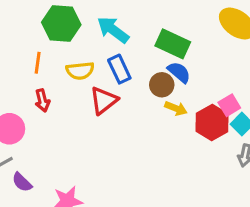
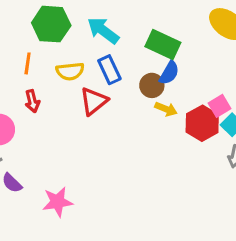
blue semicircle: (179, 72) -> (169, 73), turned 80

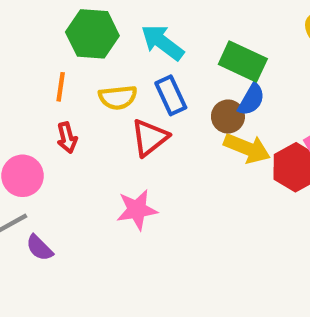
yellow arrow: (166, 109) -> (247, 148), size x1.5
pink star: (57, 202) -> (137, 210), moved

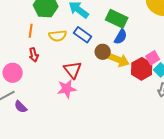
blue rectangle: (171, 95) -> (83, 35), turned -30
brown circle: (228, 117) -> (103, 52), moved
red triangle: (150, 138) -> (73, 70), moved, turned -30

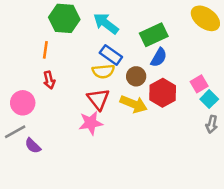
green rectangle: (117, 19) -> (154, 35), turned -50
yellow semicircle: (58, 36) -> (103, 71), moved
yellow arrow: (119, 60) -> (134, 104), moved
red hexagon: (142, 69) -> (163, 93), moved

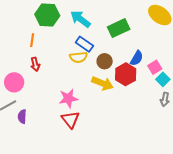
blue semicircle: (159, 57) -> (137, 58), moved
red triangle: (98, 99) -> (70, 120), moved
purple semicircle: (33, 146) -> (22, 117), turned 48

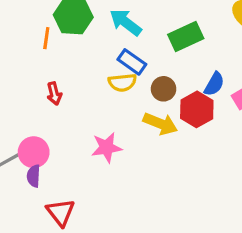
orange line: (32, 40) -> (46, 38), moved
pink circle: (14, 82) -> (34, 152), moved
red triangle: (70, 120) -> (61, 212), moved

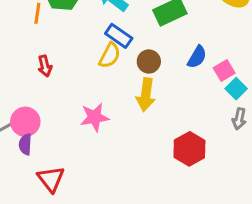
yellow semicircle: (122, 82) -> (110, 55), turned -56
red hexagon: (197, 109) -> (189, 149), moved
yellow arrow: (160, 124) -> (146, 95), turned 76

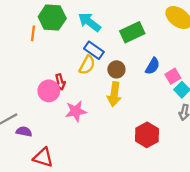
red arrow: (45, 66) -> (60, 82), moved
pink circle: (25, 122) -> (49, 91), moved
purple semicircle: (25, 144) -> (24, 131), turned 98
red triangle: (51, 179) -> (43, 157), turned -35

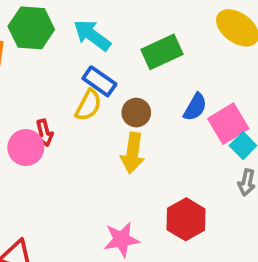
pink square: (173, 76) -> (228, 124), size x1.5
pink star: (76, 111) -> (122, 240), moved

